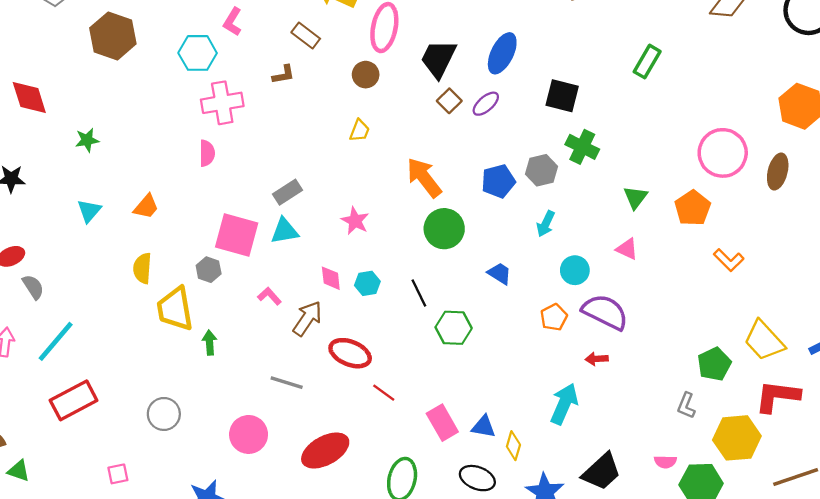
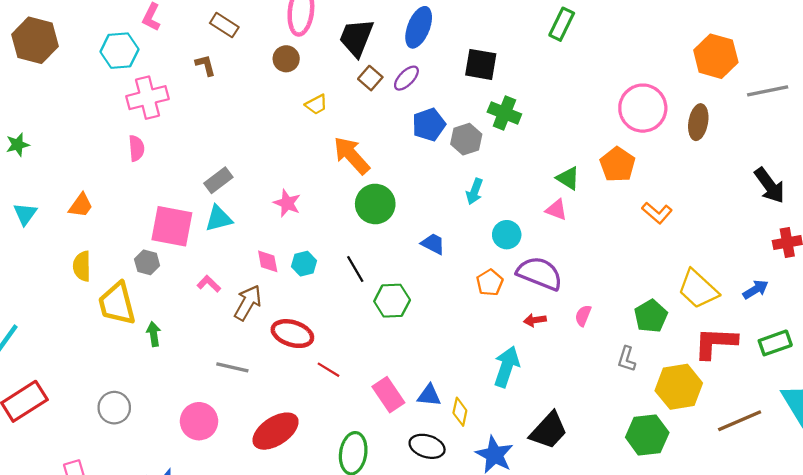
brown L-shape: (283, 75) -> (205, 65), turned -90
yellow trapezoid: (360, 131) -> (316, 105), moved, turned 45
blue pentagon: (498, 181) -> (429, 125), moved
green triangle: (635, 197) -> (568, 178), moved, turned -30
pink semicircle: (665, 462) -> (583, 316), moved, turned 115

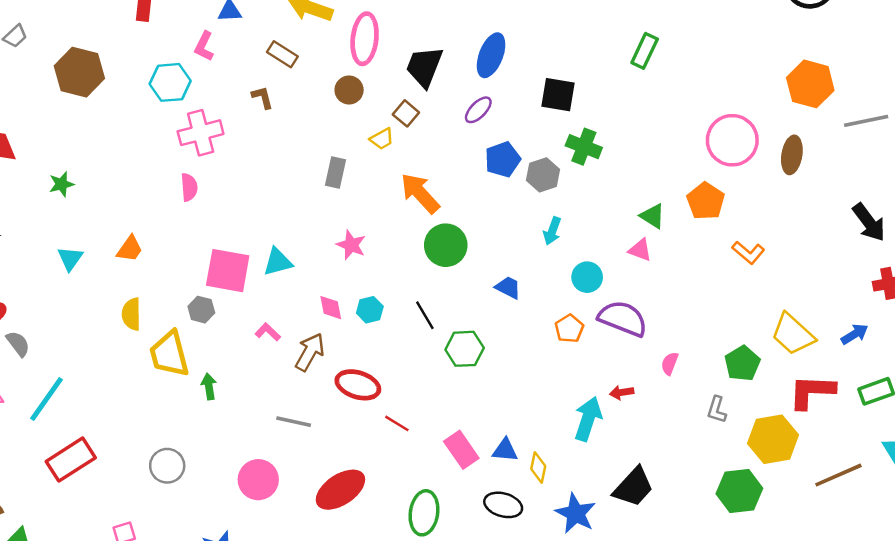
brown square: (370, 78) -> (406, 113), moved
gray rectangle: (218, 180) -> (335, 173), moved, turned -40
red arrow: (535, 320) -> (622, 392), moved

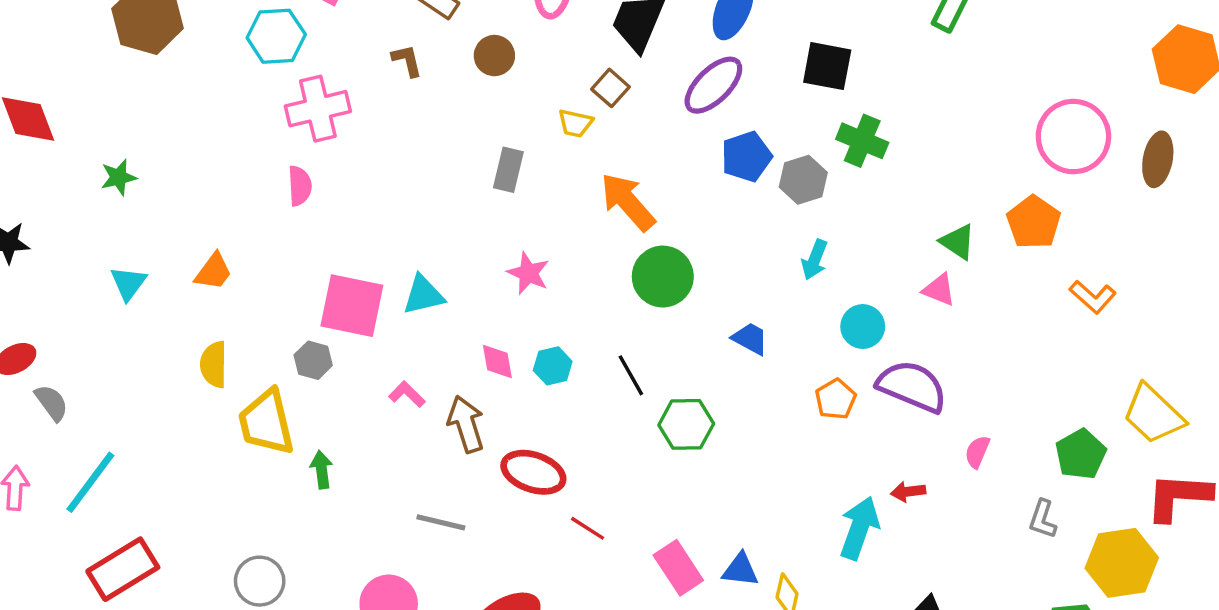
brown circle: (349, 90) -> (494, 56), moved
purple ellipse: (478, 110) -> (713, 85), size x1.5
yellow trapezoid: (382, 139) -> (575, 123), turned 40
brown arrow: (310, 352) -> (466, 424), turned -48

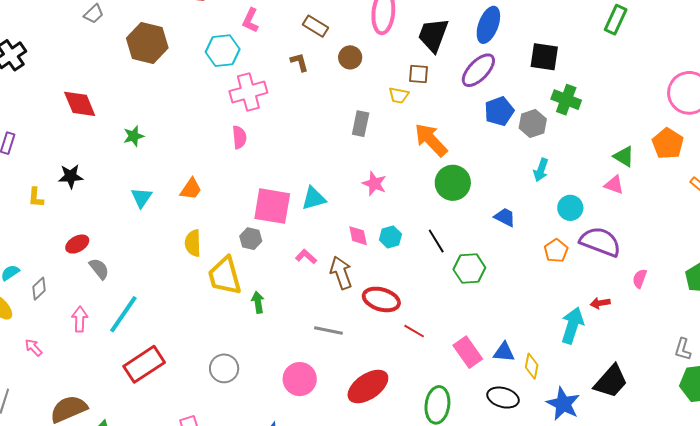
brown square: (610, 88) -> (418, 74), turned -35
gray L-shape: (1043, 519) -> (683, 349), moved

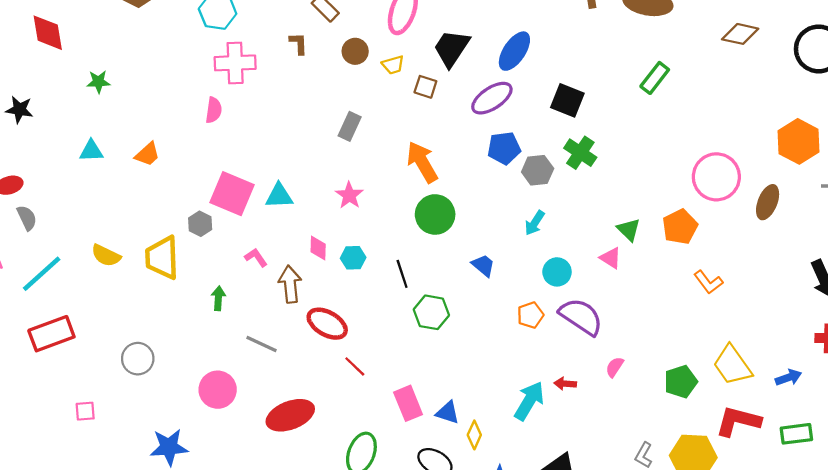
yellow trapezoid: (399, 95) -> (393, 65), moved, turned -40
cyan triangle: (141, 198) -> (91, 151), turned 40
yellow semicircle: (193, 243) -> (106, 255), moved, turned -76
green arrow: (258, 302) -> (218, 298), moved

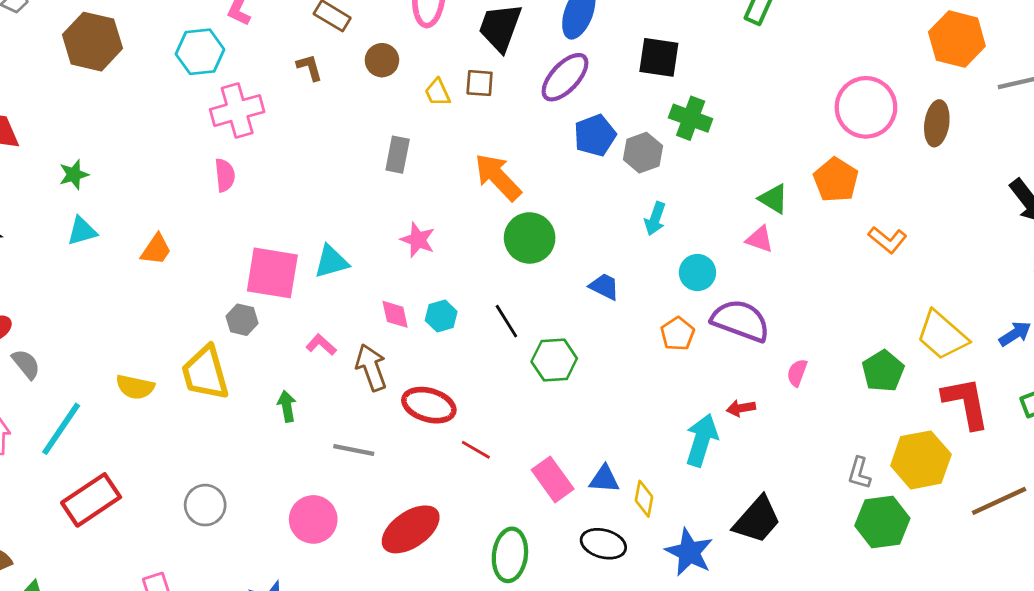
yellow trapezoid: (393, 65) -> (438, 92), moved, turned 95
cyan triangle: (91, 151) -> (82, 231), moved
red L-shape: (738, 421) -> (966, 403), turned 78

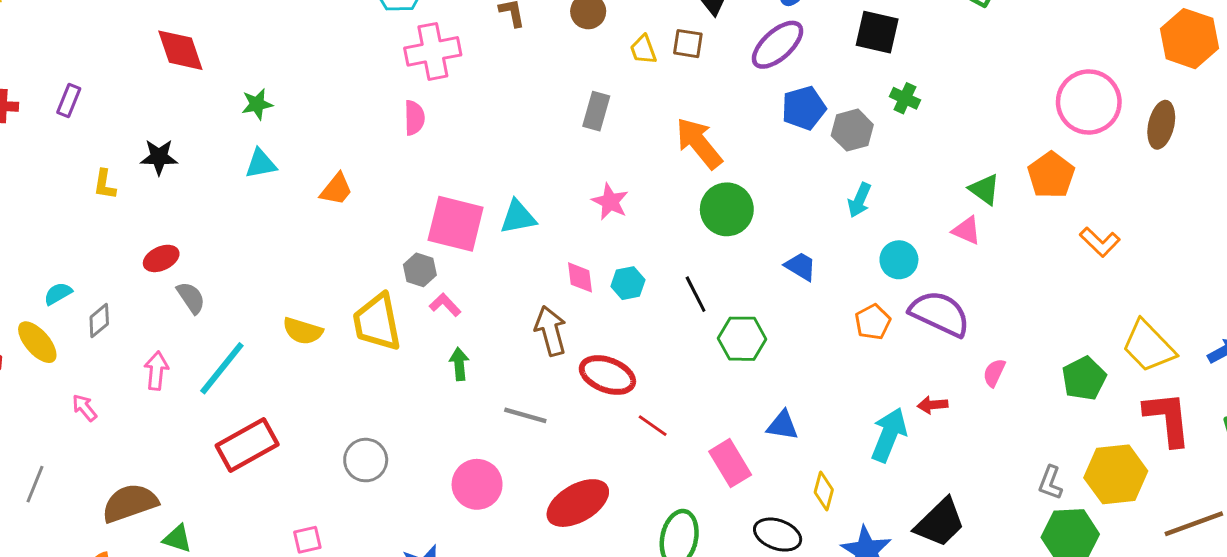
green cross: (691, 118) -> (905, 98), size x0.7
pink L-shape: (321, 345) -> (445, 305), moved
blue triangle: (604, 479) -> (783, 425), moved

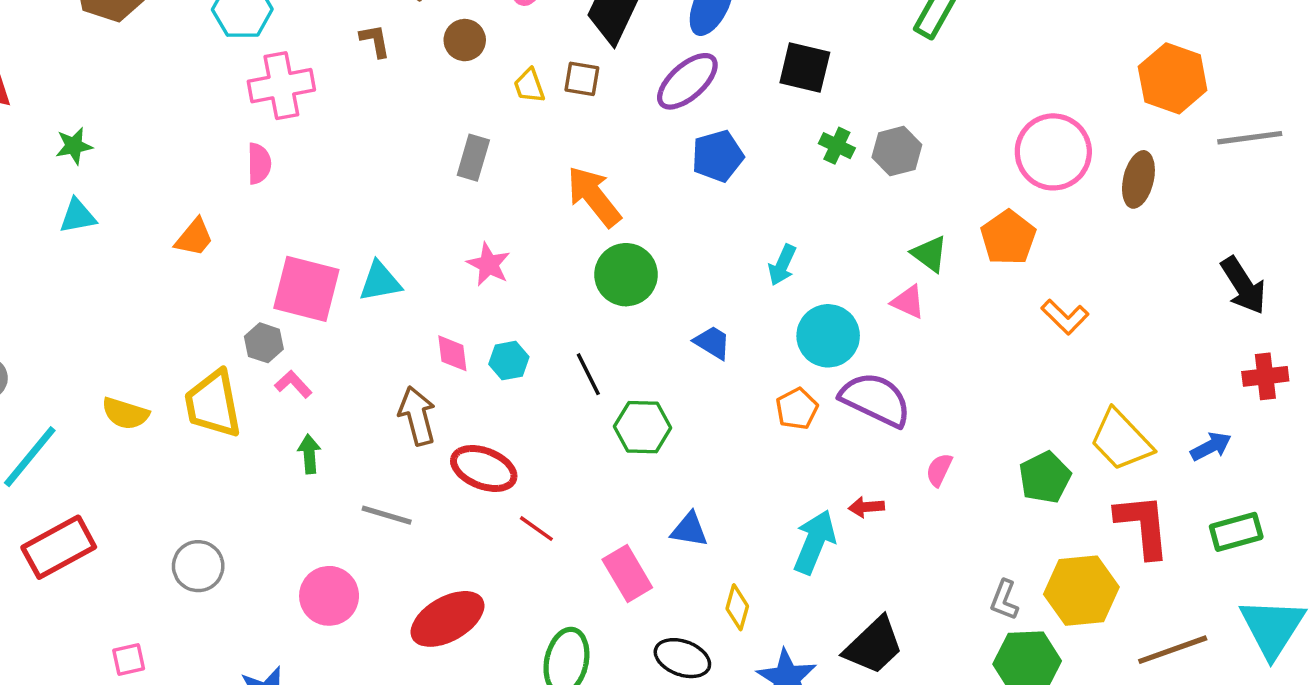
gray hexagon: (852, 130) -> (897, 151), moved
orange trapezoid: (336, 189) -> (194, 237), moved
cyan circle: (899, 260) -> (828, 336), size x1.4

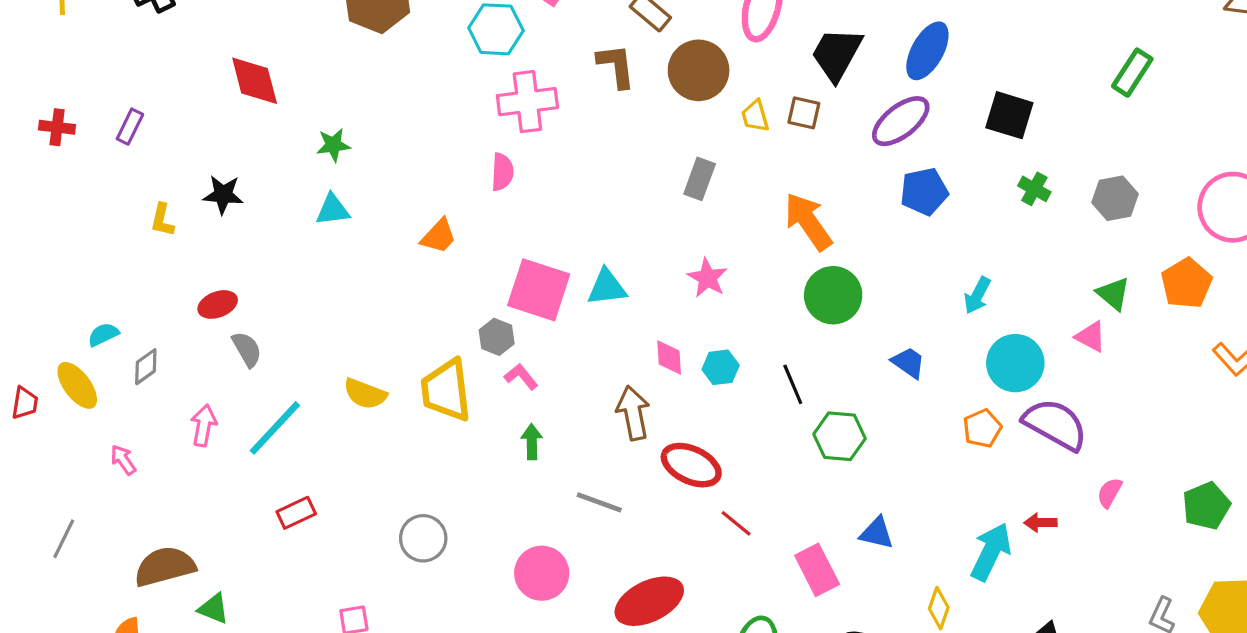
brown circle: (465, 40) -> (699, 70), size x1.6
brown L-shape: (375, 41) -> (616, 66), size x1.4
gray hexagon: (897, 151) -> (1115, 198), moved
red rectangle: (59, 547) -> (296, 513), size x0.6
yellow diamond: (737, 607) -> (939, 608), moved

